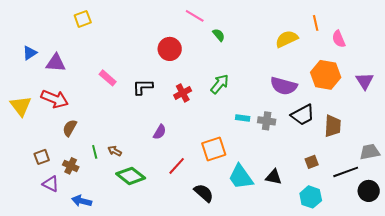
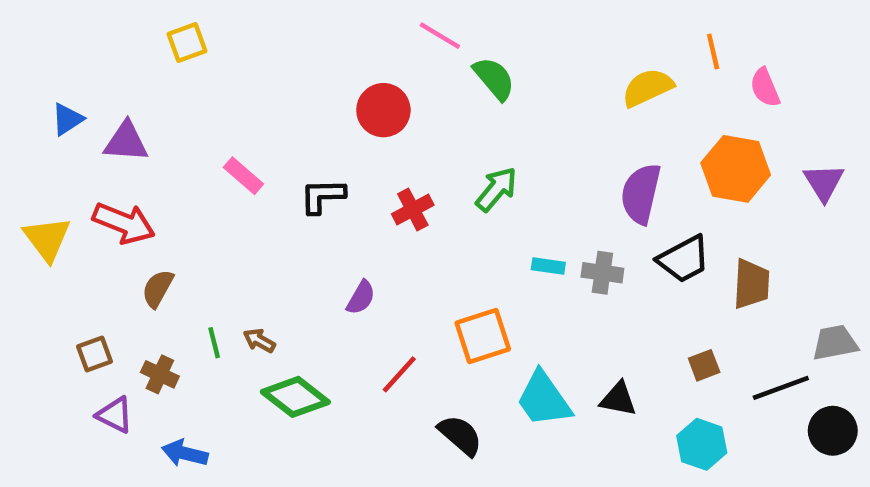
green semicircle: (219, 35) -> (494, 79), size x1.5
purple semicircle: (284, 86) -> (641, 194), turned 88

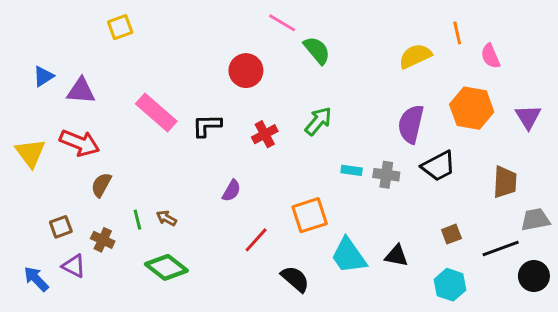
pink rectangle: (243, 176) -> (156, 113), size x1.6
brown trapezoid: (751, 284) -> (505, 182), moved
green diamond: (295, 397) -> (166, 267), moved
blue arrow: (185, 453) -> (36, 279), moved, turned 32

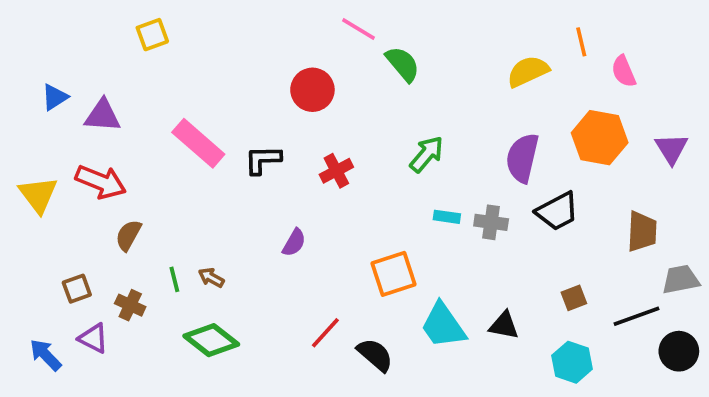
green arrow: (318, 121) -> (427, 154), moved
red line: (256, 240) -> (325, 333), moved

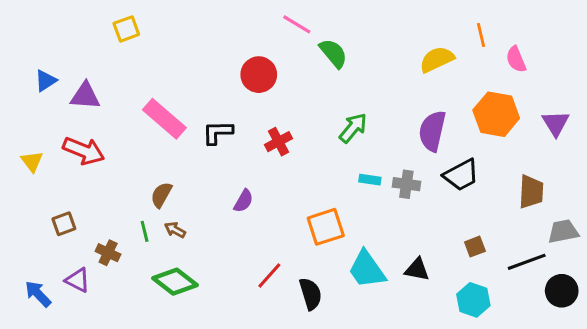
yellow triangle: (38, 195) -> (32, 161), size x0.7
brown semicircle: (128, 235) -> (161, 195), moved
brown square: (77, 289) -> (64, 224), moved
black semicircle: (375, 355) -> (311, 294), turned 32

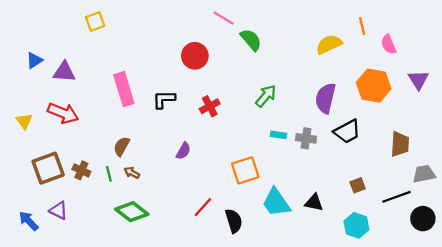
pink rectangle: (164, 119) -> (124, 89), turned 32
purple triangle: (556, 123) -> (418, 80), moved
brown square: (64, 224) -> (48, 168), size x1.8
brown cross: (108, 253) -> (81, 170), moved

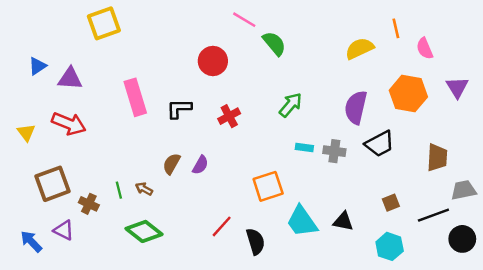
yellow square: (95, 21) -> (104, 23), size x1.5
brown semicircle: (121, 146) -> (172, 164), moved
brown cross: (81, 170) -> (89, 204), moved

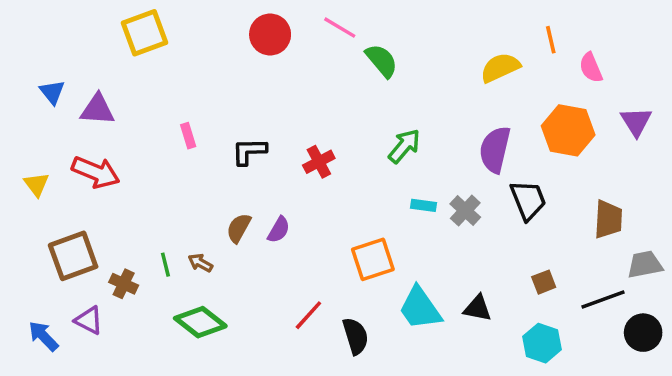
red circle: (213, 61) -> (270, 34), moved
blue triangle: (37, 66) -> (52, 92), turned -36
pink rectangle: (135, 97) -> (188, 136), size x0.5
black trapezoid: (380, 144) -> (528, 200), turned -84
gray cross: (334, 151) -> (465, 211), turned 35

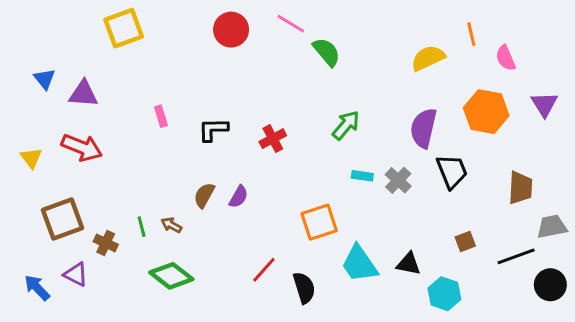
cyan hexagon: (542, 343) -> (444, 294), moved

